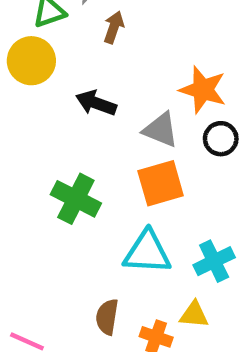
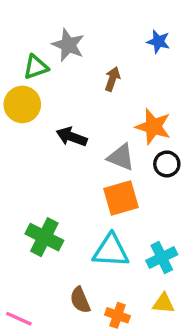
brown arrow: (114, 27) -> (112, 79), moved
green cross: (76, 199) -> (44, 237), moved
yellow triangle: (194, 315) -> (163, 303), moved
brown semicircle: (107, 317) -> (80, 300), turned -32

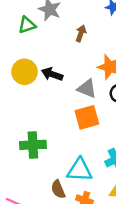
yellow circle: (22, 104) -> (24, 72), moved
green cross: (44, 237) -> (33, 145), turned -30
cyan triangle: (111, 251) -> (80, 170), moved

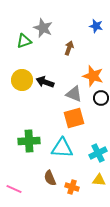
cyan triangle: (80, 170) -> (62, 148), moved

